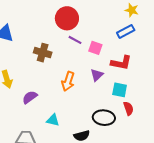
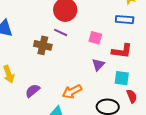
blue rectangle: (126, 31) -> (125, 20), turned 36
purple line: (75, 40) -> (61, 32), moved
orange arrow: (68, 81) -> (72, 92), moved, turned 48

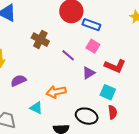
blue rectangle: (125, 20) -> (91, 25), moved
purple line: (61, 32) -> (68, 55), moved

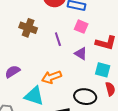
purple line: (68, 55) -> (58, 39), turned 40
purple triangle: (89, 73) -> (81, 54), turned -48
cyan triangle: (36, 108) -> (34, 96), size x1.5

